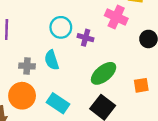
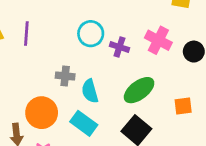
pink cross: (116, 17) -> (158, 40), moved
cyan semicircle: (52, 60) -> (90, 91), moved
gray cross: (27, 66) -> (65, 76), moved

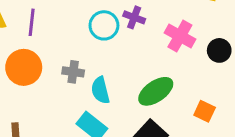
purple cross: (119, 47) -> (134, 17), moved
orange square: (183, 106) -> (205, 111), turned 30
orange circle: (42, 113) -> (24, 67), moved

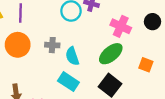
pink cross: (180, 36) -> (121, 26), moved

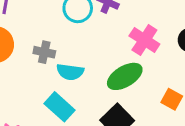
cyan semicircle: (72, 56) -> (70, 72), turned -72

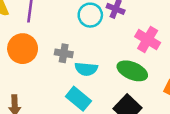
green ellipse: (125, 76) -> (132, 71), turned 56

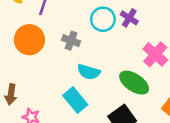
gray cross: (64, 53) -> (71, 41), moved

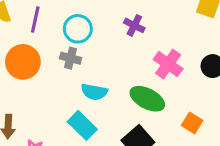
cyan circle: (103, 19) -> (78, 29), moved

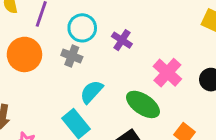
purple cross: (134, 25) -> (122, 40), moved
cyan semicircle: (94, 92) -> (91, 92), turned 115

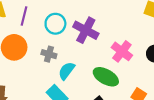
purple cross: (122, 40) -> (86, 30), size x1.6
gray cross: (72, 56) -> (49, 54), moved

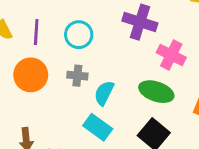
purple cross: (86, 30) -> (140, 22), moved

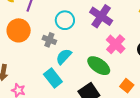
cyan circle: (79, 35) -> (65, 20), moved

